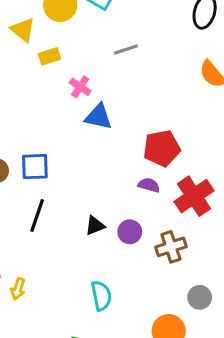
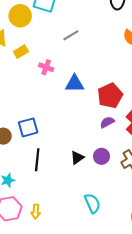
blue triangle: (98, 117) -> (74, 84), moved
purple semicircle: (149, 185) -> (107, 122), turned -32

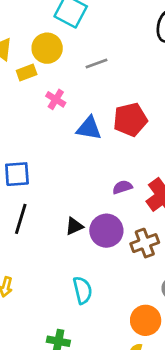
yellow circle: (20, 16) -> (47, 48), moved
red pentagon: (110, 96) -> (130, 120), moved
purple circle: (102, 156) -> (106, 231), size x1.5

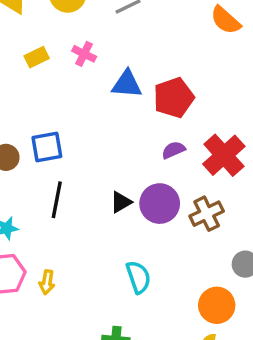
yellow rectangle: (27, 73) -> (37, 57), moved
red pentagon: (130, 120) -> (174, 98), moved

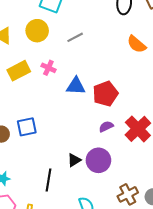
yellow rectangle: (37, 57) -> (19, 71), size x1.5
black line: (57, 200) -> (49, 180), moved
brown cross: (207, 214) -> (128, 194), moved

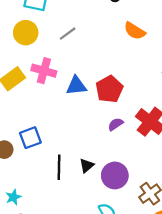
pink cross: (48, 68) -> (44, 71), size x1.5
purple circle: (98, 160) -> (115, 175), moved
black line: (49, 180) -> (59, 167), moved

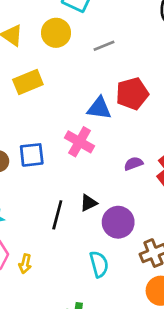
pink cross: (44, 71) -> (80, 142), moved
red pentagon: (109, 89) -> (132, 94), moved
black line: (59, 167) -> (57, 215), moved

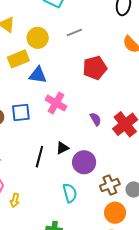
yellow circle: (56, 33) -> (38, 38), moved
blue triangle: (99, 108) -> (38, 75), moved
purple semicircle: (133, 164) -> (96, 119), turned 80
yellow arrow: (25, 264) -> (15, 200), moved

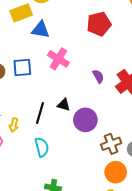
black triangle: (62, 148) -> (64, 105), turned 40
cyan semicircle: (70, 193) -> (42, 147), moved
yellow arrow: (15, 200) -> (14, 125), moved

